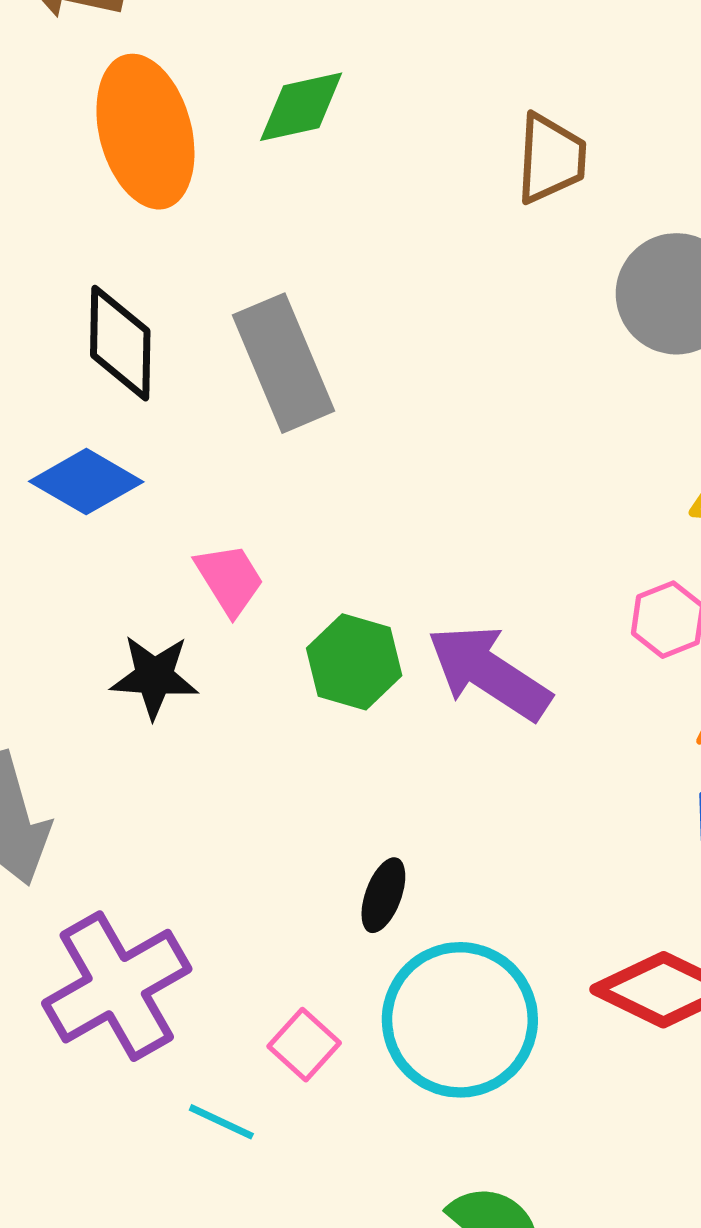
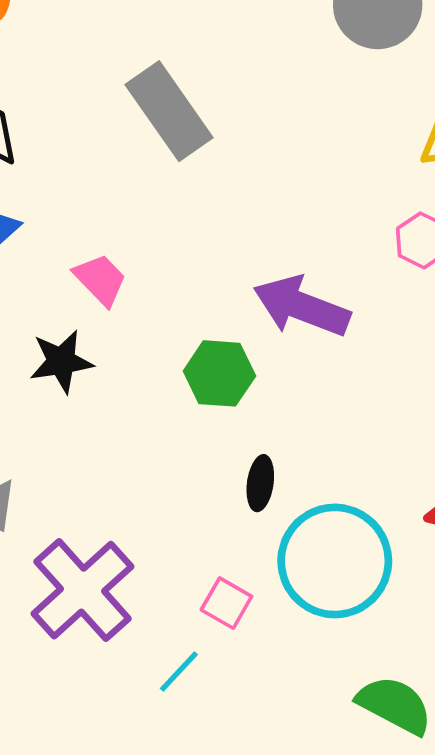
gray rectangle: (283, 363) -> (169, 111), moved
green hexagon: (354, 662) -> (219, 373), moved
cyan line: (221, 1122) -> (179, 672), turned -60

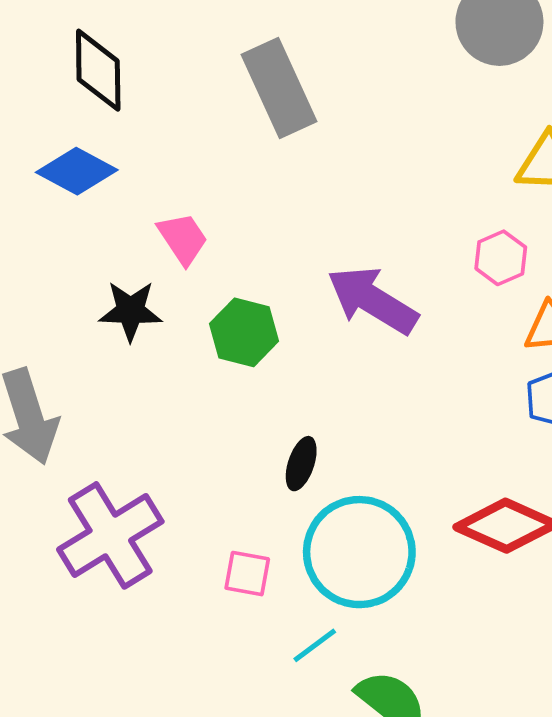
green hexagon: (219, 373) -> (244, 332), moved
pink square: (226, 603) -> (247, 574), turned -30
cyan line: (179, 672) -> (315, 645), moved

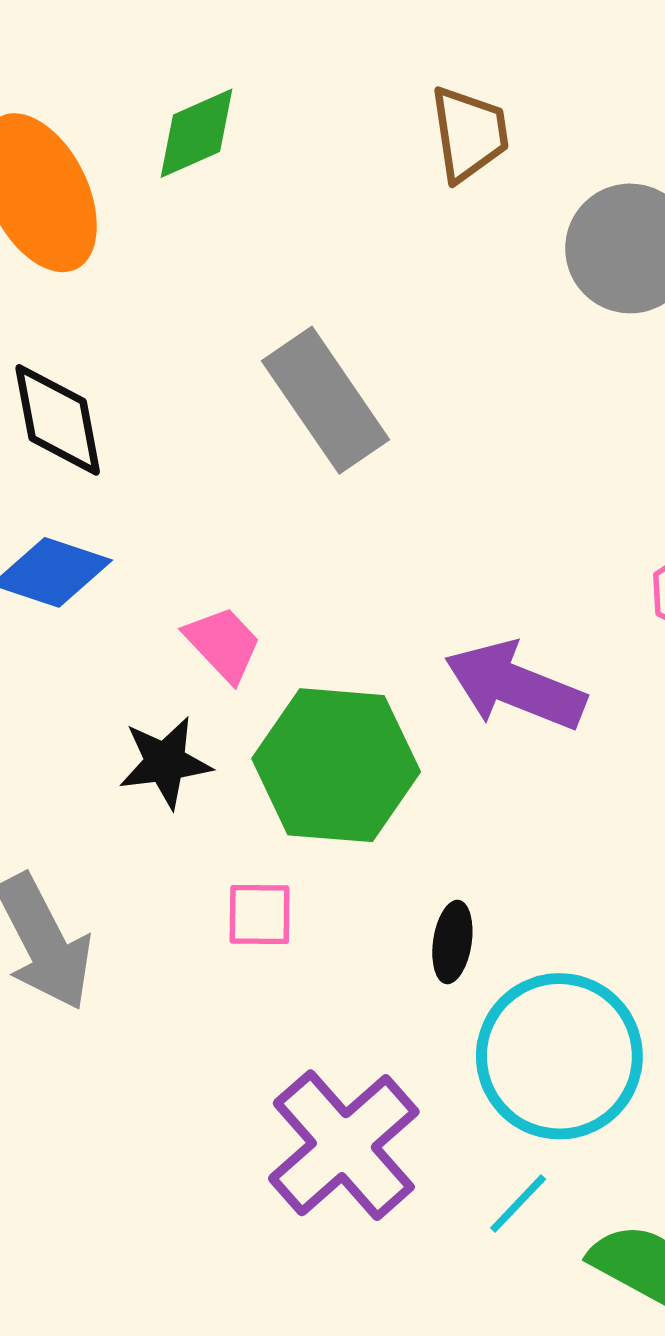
green hexagon: (244, 332) -> (336, 765), size x1.6
purple cross: (110, 535) -> (344, 1145), moved
pink square: (247, 574) -> (260, 914), moved

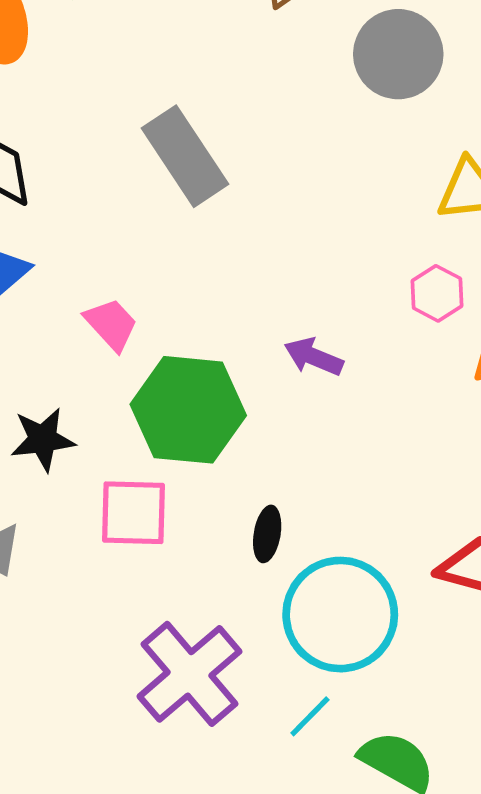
purple arrow: (515, 686) -> (314, 357), size x0.6
black star: (165, 762) -> (43, 439), moved
pink square: (260, 914) -> (134, 513), size x1.5

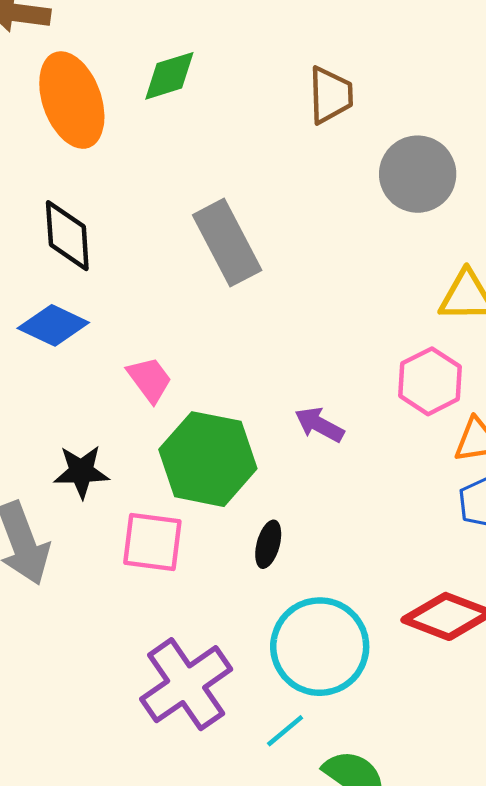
pink hexagon: (437, 293) -> (430, 381), size x1.4
black ellipse: (267, 534) -> (268, 544), moved

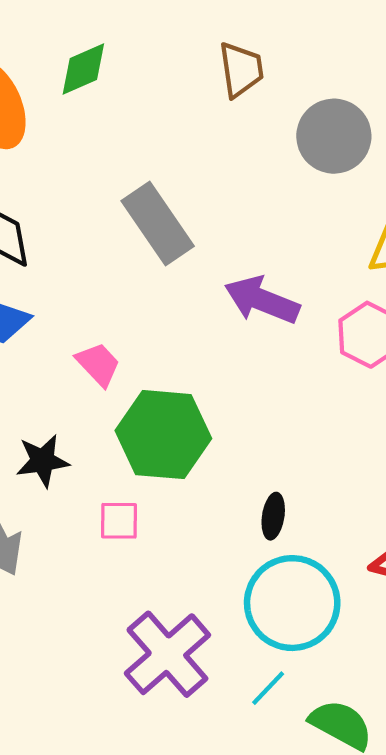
purple arrow: (319, 425) -> (262, 300), moved, size x1.5
pink square: (152, 542) -> (119, 521), size x0.7
black ellipse: (268, 544) -> (273, 516), moved

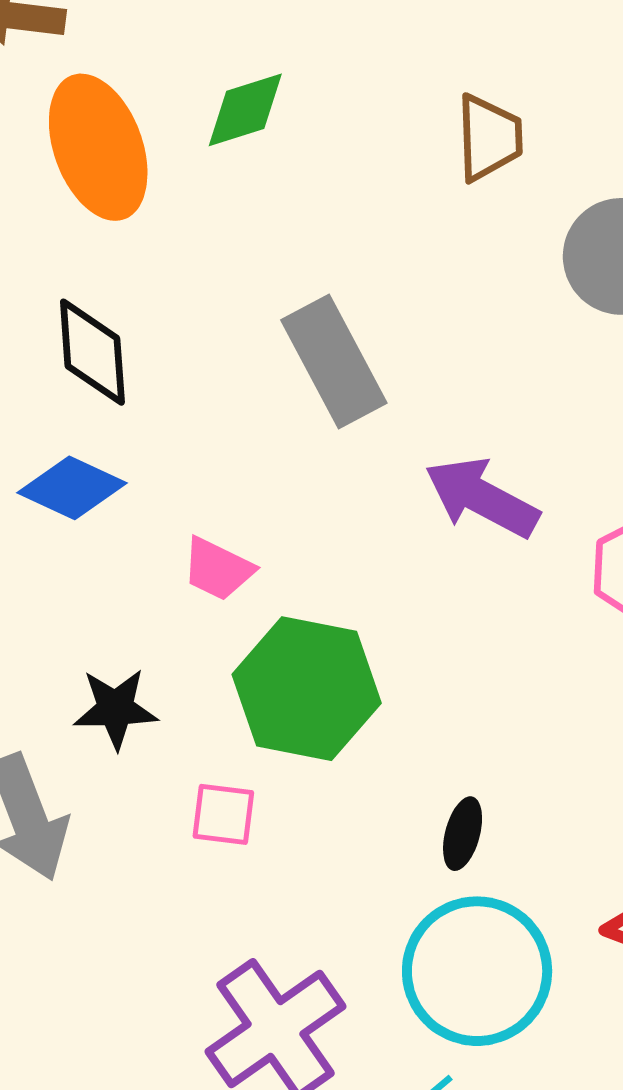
pink trapezoid: (98, 364) -> (218, 569), turned 153

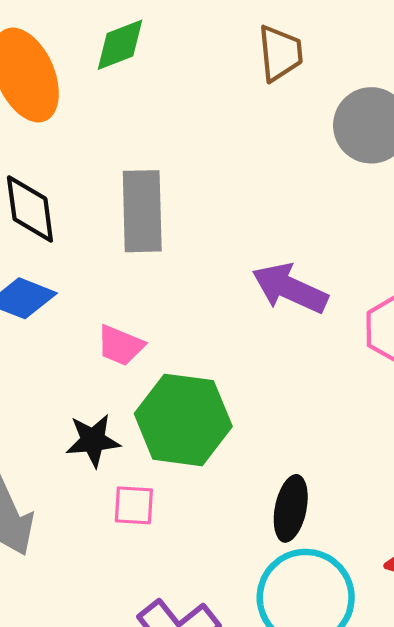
gray rectangle: (334, 361) -> (142, 211), moved, turned 30
black star: (115, 709) -> (93, 440), moved
black ellipse: (463, 834) -> (291, 508), size x1.4

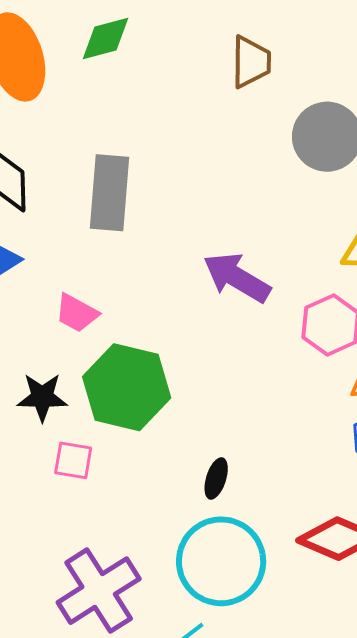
black ellipse: (291, 508) -> (216, 478), size x0.7

